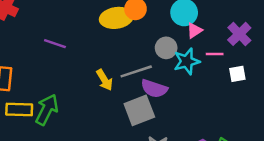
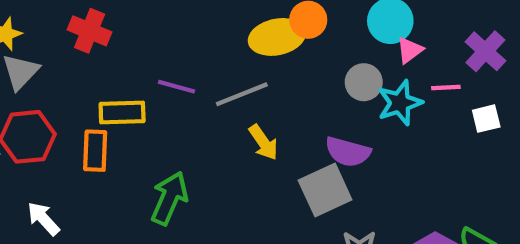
gray line: (136, 71) -> (242, 94), moved
yellow rectangle: (19, 109) -> (122, 113), moved

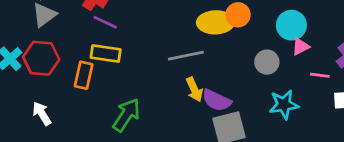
purple line: (176, 87) -> (105, 22), moved
cyan star: (400, 103) -> (284, 105), moved
purple semicircle: (348, 152) -> (217, 100), moved

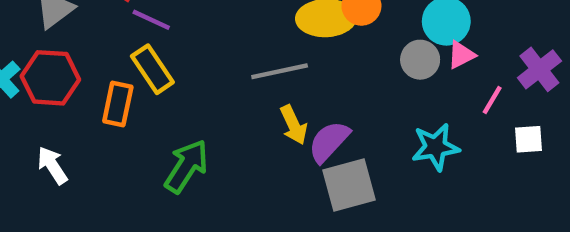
yellow rectangle: (106, 53) -> (152, 69), turned 48
gray circle: (267, 62) -> (420, 60), moved
pink line: (320, 75) -> (492, 100), turned -66
purple semicircle: (217, 100) -> (329, 142), turned 108

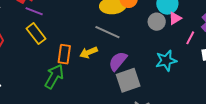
gray line: (280, 71) -> (107, 32), moved, turned 40
orange rectangle: (118, 104) -> (64, 54), moved
yellow arrow: (294, 125) -> (89, 52), moved, turned 96

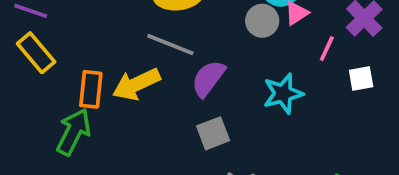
yellow arrow: (89, 52) -> (136, 84), size x1.4
purple semicircle: (118, 61) -> (208, 78), moved
gray square: (128, 80) -> (213, 133), size x0.7

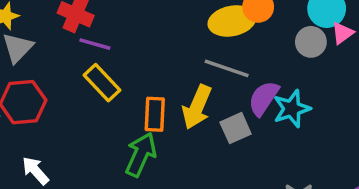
yellow arrow: (136, 84) -> (197, 107), turned -39
cyan star: (283, 94) -> (292, 109), moved
gray square: (213, 133) -> (236, 128), moved

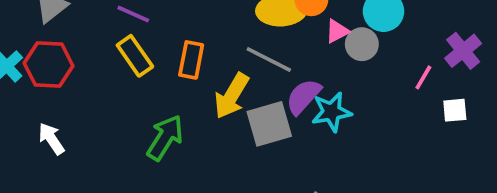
pink triangle: (342, 33) -> (337, 31), moved
orange rectangle: (155, 114) -> (191, 60), moved
gray square: (236, 128) -> (269, 124), size x1.4

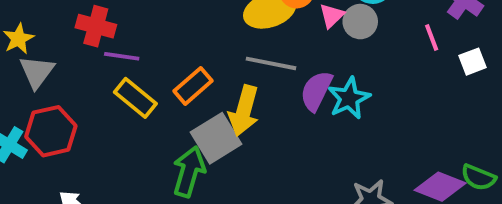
orange rectangle: (191, 60) -> (193, 86), turned 54
pink line: (423, 77) -> (432, 37), turned -35
gray square: (269, 124) -> (216, 138), moved

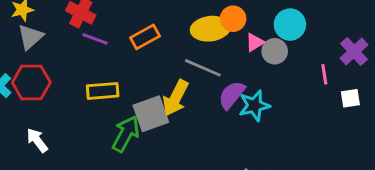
orange rectangle: (193, 86) -> (145, 37), moved
yellow rectangle: (135, 98) -> (103, 91), moved, turned -56

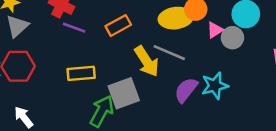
purple semicircle: (232, 95) -> (186, 90), moved
yellow arrow: (176, 98) -> (147, 61), moved, turned -60

